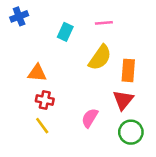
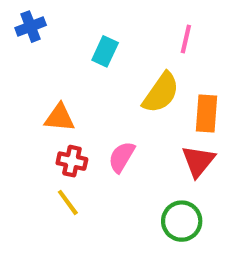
pink line: (104, 23) -> (186, 39), moved, turned -72
pink semicircle: (90, 118) -> (122, 157), moved
green circle: (131, 132) -> (182, 221), moved

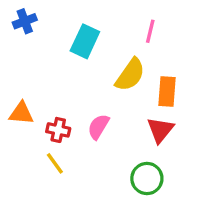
cyan rectangle: (105, 51) -> (85, 41), size x1.4
orange triangle: (60, 118) -> (21, 113), moved

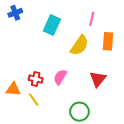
orange rectangle: (167, 91) -> (108, 41), moved
orange triangle: (21, 113) -> (13, 89), moved
green circle: (147, 179) -> (79, 112), moved

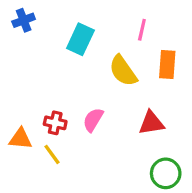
yellow semicircle: (79, 45) -> (123, 71), turned 110
red triangle: (98, 79) -> (151, 123), turned 42
green circle: (79, 112) -> (166, 173), moved

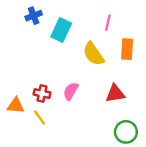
blue cross: (24, 20) -> (34, 16), moved

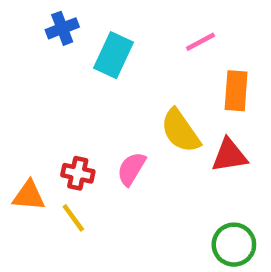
pink line: (108, 23) -> (200, 42), turned 49
yellow semicircle: (94, 54) -> (180, 131), moved
red triangle: (115, 94) -> (229, 155), moved

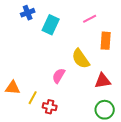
red triangle: (229, 155) -> (103, 81), moved
red cross: (78, 173) -> (50, 107), moved
yellow line: (73, 218) -> (33, 98), turned 64

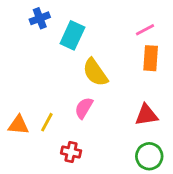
pink line: (90, 19) -> (145, 30), moved
yellow semicircle: (81, 59) -> (95, 72), moved
yellow line: (33, 98) -> (47, 122), moved

